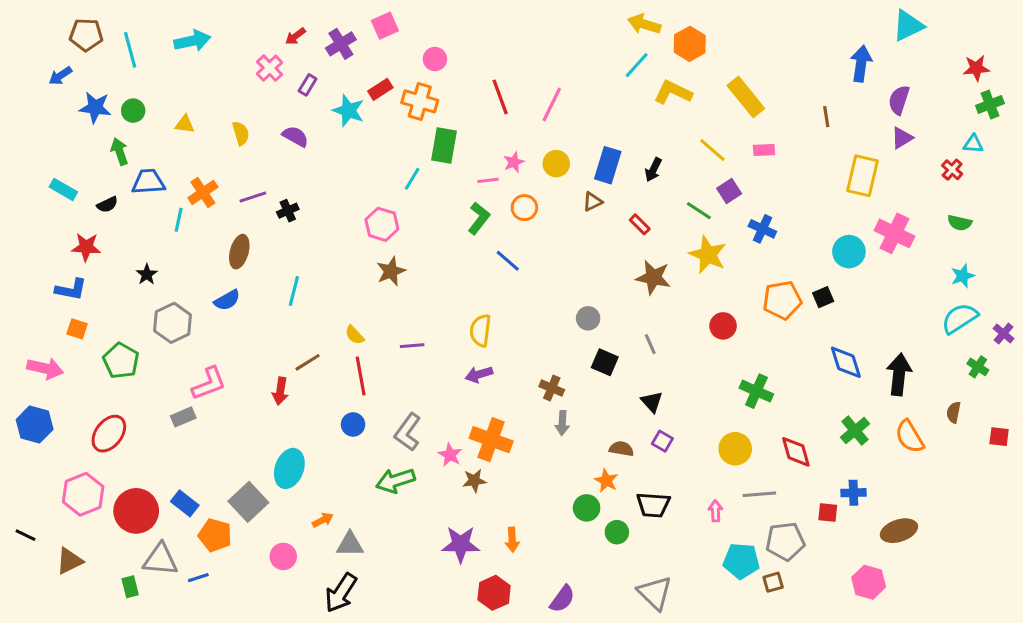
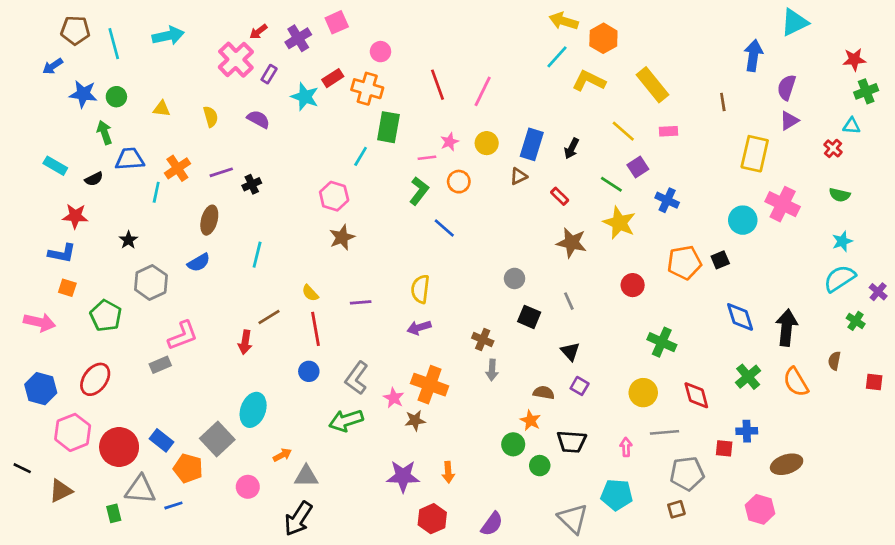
pink cross: (270, 68) -> (236, 60), size x1.5
blue hexagon: (35, 424) -> (41, 389), moved
cyan pentagon: (741, 561) -> (617, 495), moved

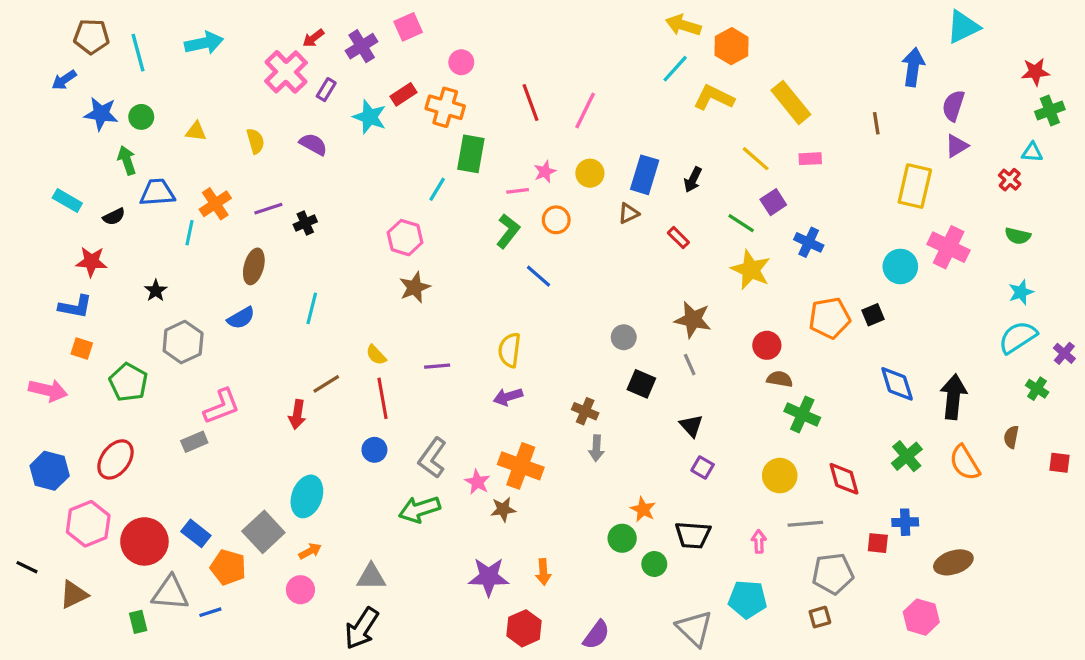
brown star: (572, 243) -> (693, 320), moved
brown semicircle: (544, 393) -> (780, 379), moved
orange arrow: (282, 455) -> (310, 551), moved

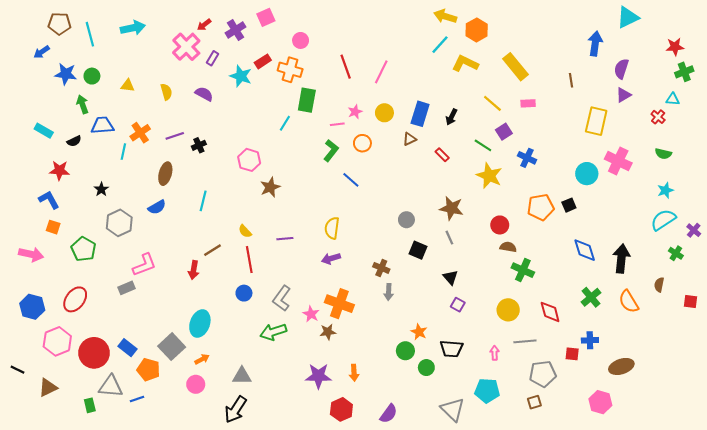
pink hexagon: (405, 238) -> (249, 160), moved
blue L-shape: (75, 307) -> (49, 200), turned -130

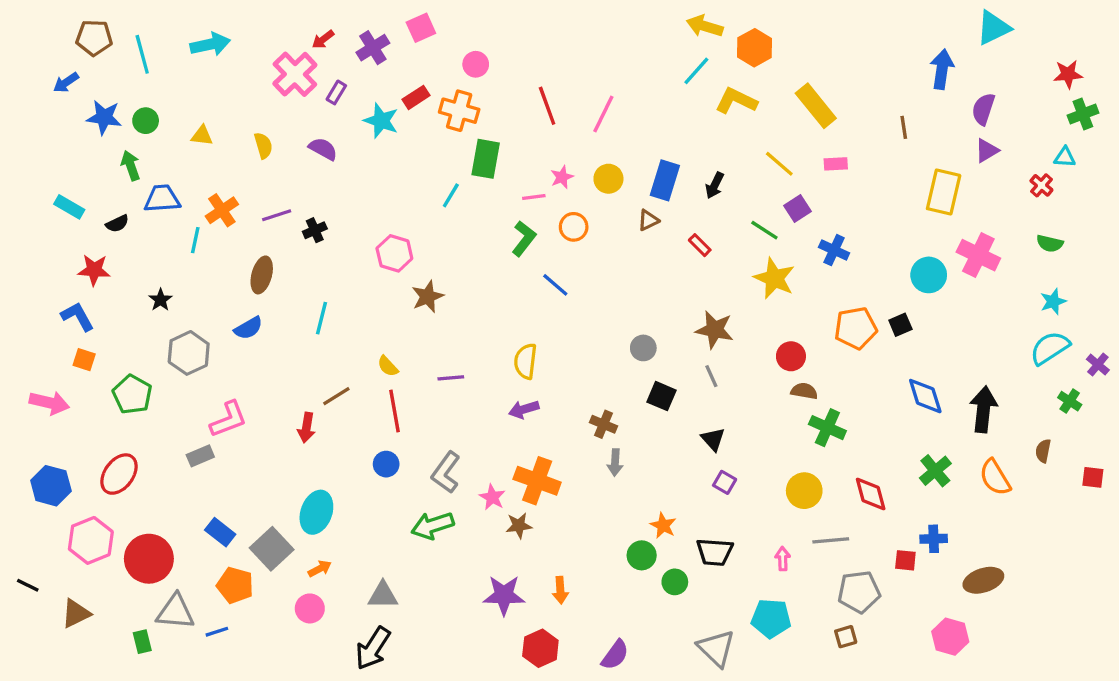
blue rectangle: (128, 348) -> (220, 532), moved

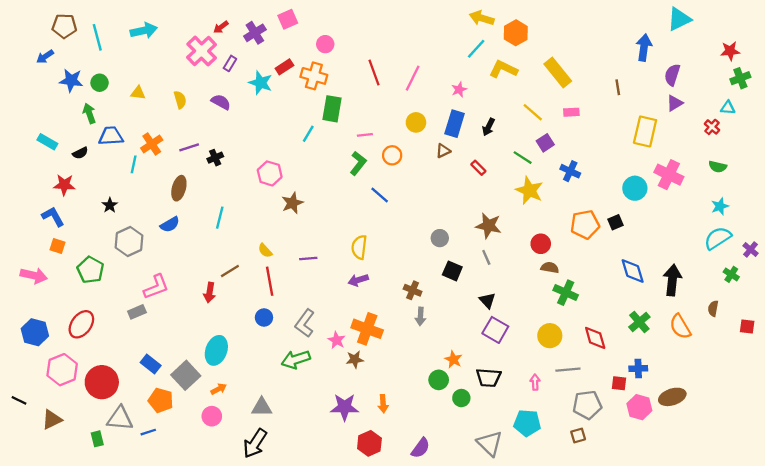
pink star: (562, 177) -> (459, 90), moved
purple square: (725, 482) -> (495, 330), size x1.6
pink hexagon: (950, 637) -> (639, 407), moved

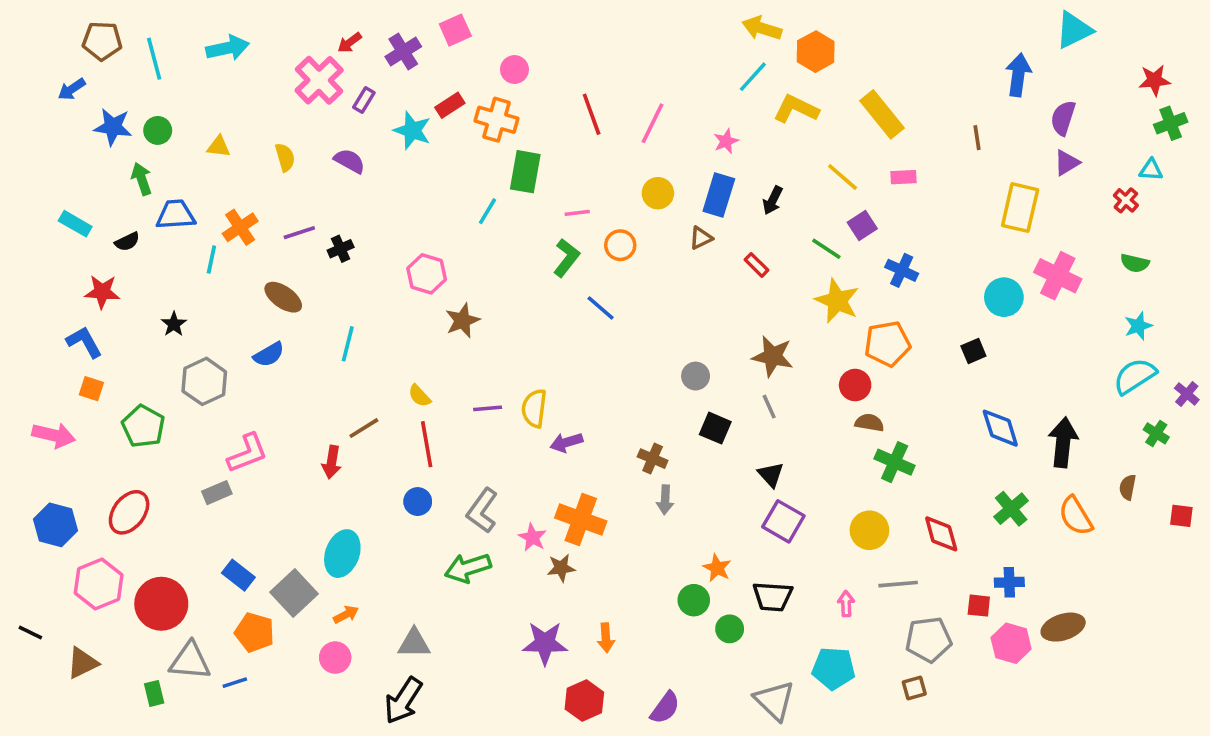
brown ellipse: (179, 188) -> (283, 297), turned -70
orange pentagon: (585, 224) -> (887, 344), moved
yellow semicircle: (359, 247) -> (534, 408), moved

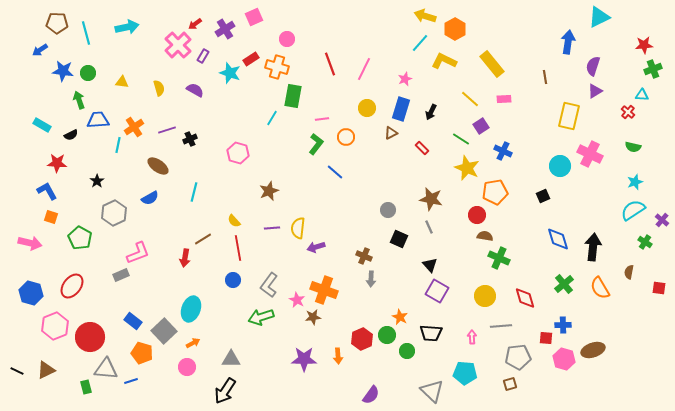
brown star: (462, 320) -> (269, 191), moved
black line: (30, 632) -> (17, 371), moved
red hexagon: (584, 701) -> (362, 339), moved

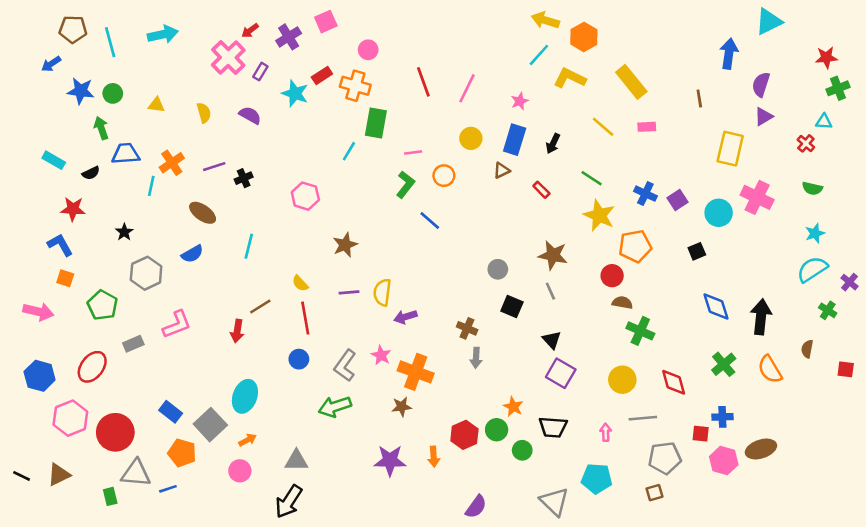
purple square: (481, 126) -> (678, 200), moved
gray rectangle: (121, 275) -> (133, 344), moved
pink star: (297, 300) -> (381, 355), moved

